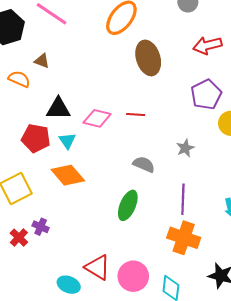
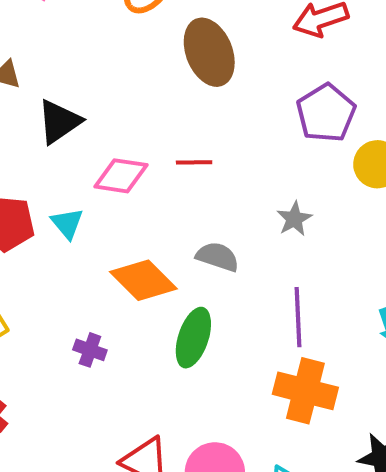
black triangle: (58, 109) -> (59, 122), moved, turned -30
orange diamond: (68, 175) -> (143, 280), moved
purple cross: (41, 227) -> (90, 350), moved

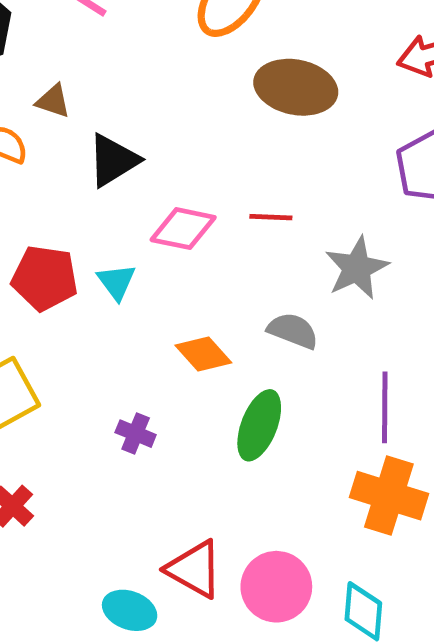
brown ellipse: (209, 52) -> (296, 87), turned -60
gray star: (294, 219) -> (357, 268), moved, size x1.5
orange diamond: (143, 280) -> (203, 354), size x0.7

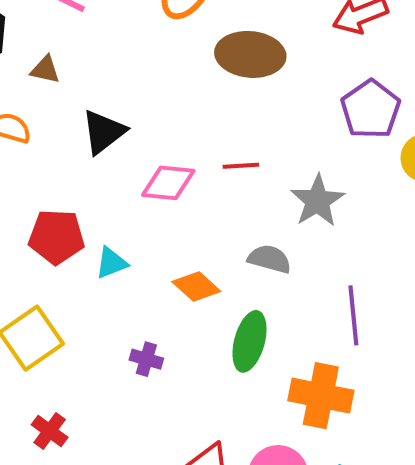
brown triangle: (53, 101) -> (45, 70), moved
cyan triangle: (116, 282) -> (111, 263), moved, turned 51
orange cross: (389, 496) -> (321, 396), moved

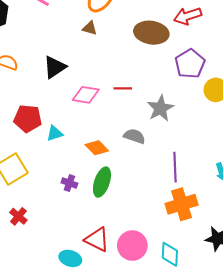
brown ellipse: (250, 54) -> (151, 33), moved
brown triangle: (45, 70) -> (90, 28), moved
green ellipse: (249, 341) -> (102, 182), moved
orange cross: (321, 396) -> (182, 204), moved, turned -32

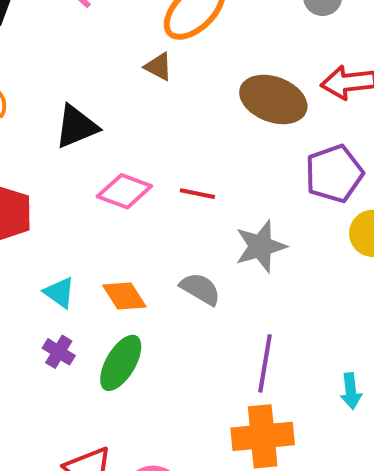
cyan triangle: (55, 133) -> (60, 293), moved, turned 42

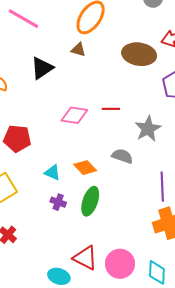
black triangle: (76, 126) -> (42, 68), moved

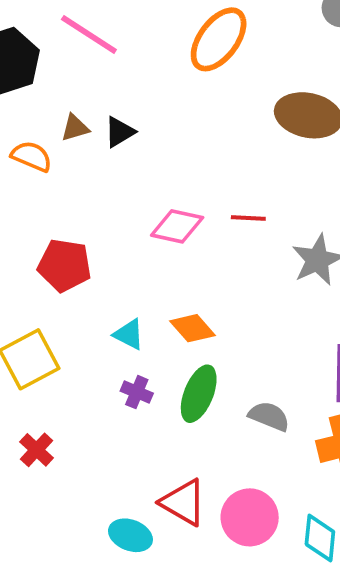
brown triangle: (78, 50) -> (75, 128), moved, turned -35
black triangle: (42, 68) -> (120, 132), size x0.7
gray semicircle: (122, 156) -> (269, 416), moved

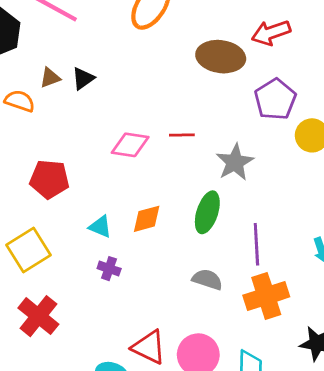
orange diamond: (192, 328) -> (147, 219), turned -60
green ellipse: (199, 394) -> (207, 212), moved
red cross: (37, 450) -> (38, 316), size x1.6

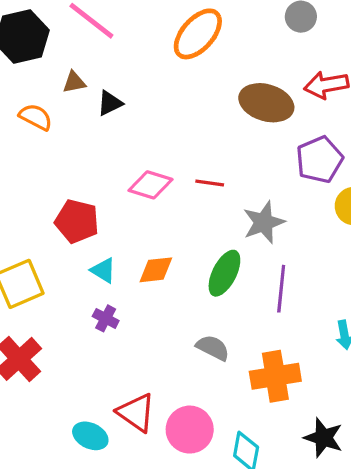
brown triangle: (50, 78) -> (74, 82), moved
red pentagon: (49, 179) -> (77, 221), moved
purple line: (256, 244) -> (281, 289), moved

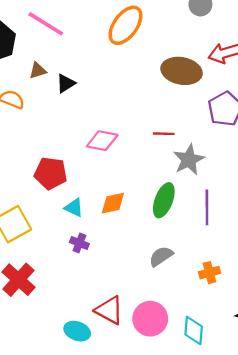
red line: (210, 183) -> (164, 134), moved
gray semicircle: (213, 348) -> (161, 256), turned -55
orange cross: (275, 376) -> (209, 273), size x0.6

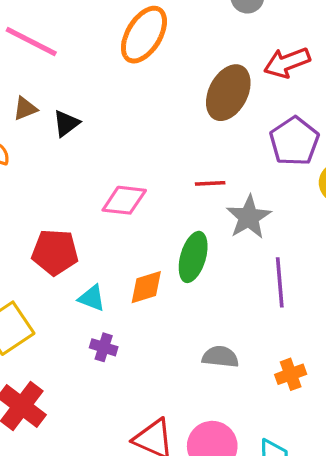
brown ellipse: (182, 71) -> (228, 93), turned -69
green ellipse: (164, 200) -> (193, 257), moved
gray semicircle: (161, 256) -> (220, 357), turned 45

